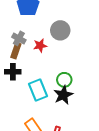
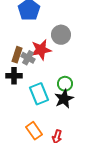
gray cross: (19, 38) -> (28, 58), moved
red star: (40, 46) -> (41, 50), size x1.5

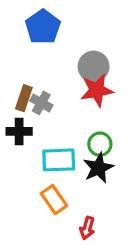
red star: (41, 50) -> (97, 90), moved
cyan rectangle: (39, 94) -> (59, 160), turned -70
orange rectangle: (34, 131) -> (54, 200), moved

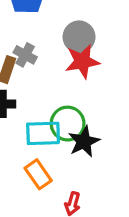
gray cross: (41, 103) -> (25, 55), moved
green circle: (100, 144) -> (68, 124), moved, size x1.4

